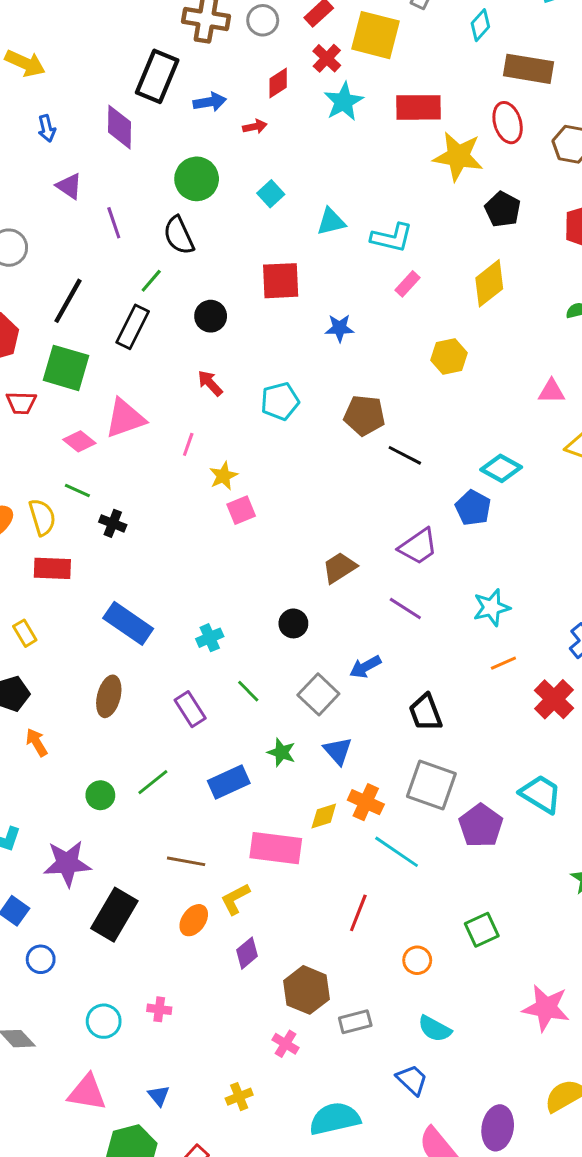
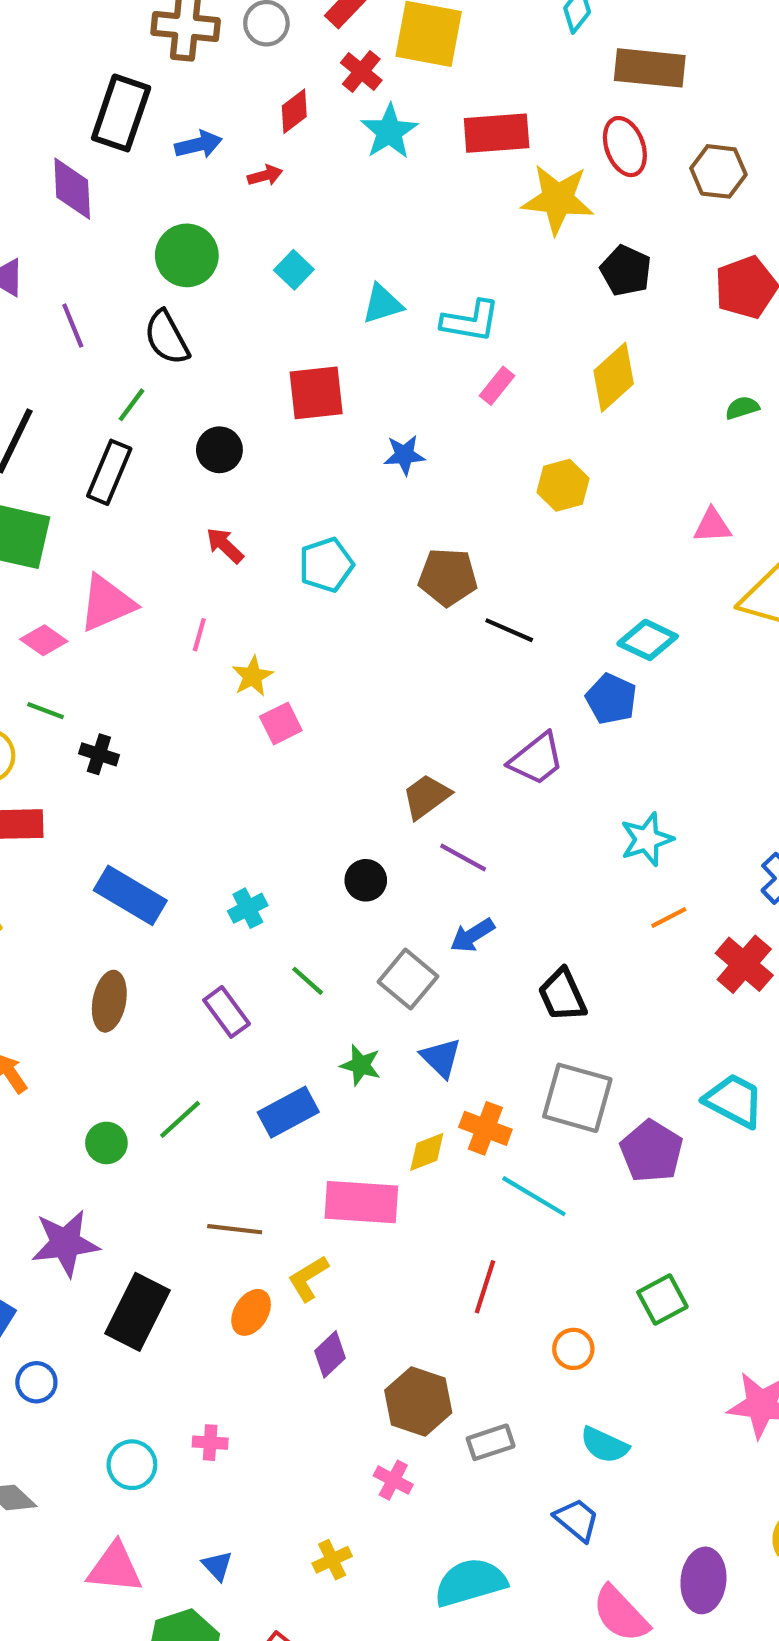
purple line: (405, 609) -> (463, 857), moved

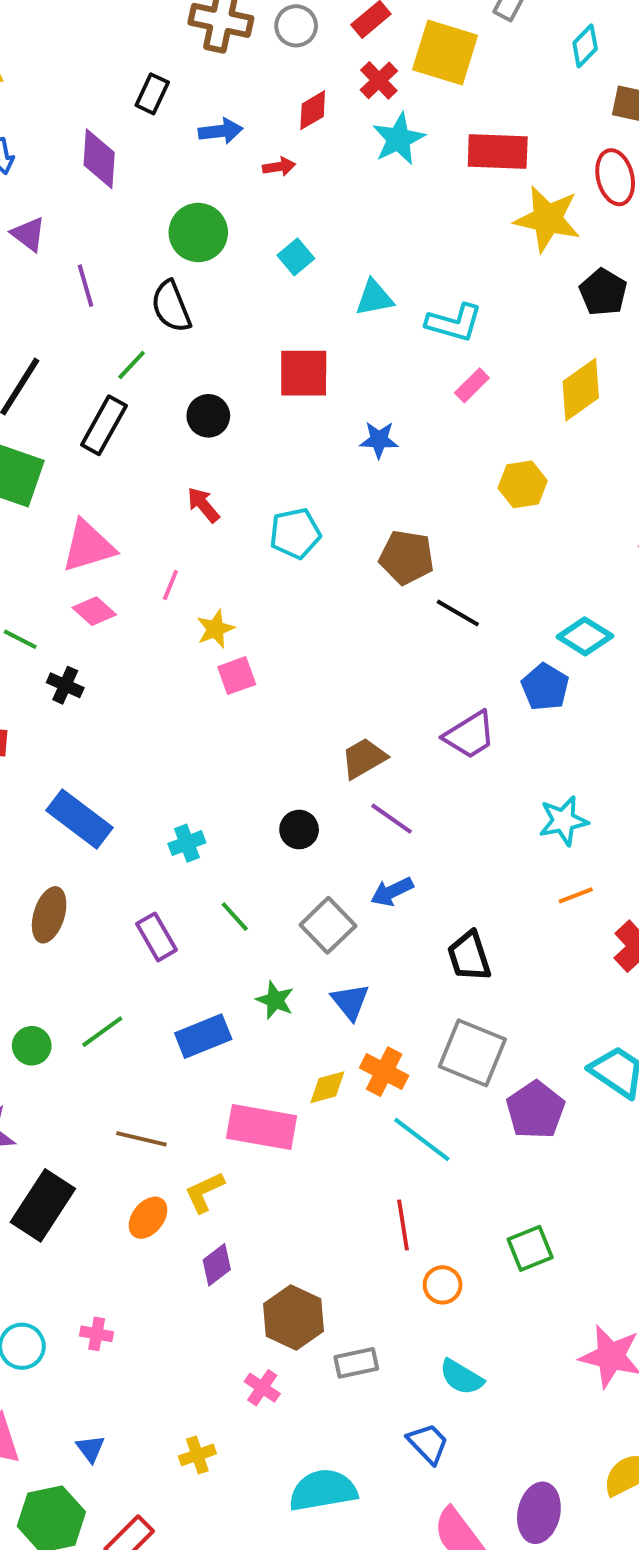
black rectangle: (121, 113) -> (152, 94), size x0.6
pink diamond: (44, 640) -> (94, 611), moved
red line: (485, 1287) -> (403, 1225), moved, turned -33

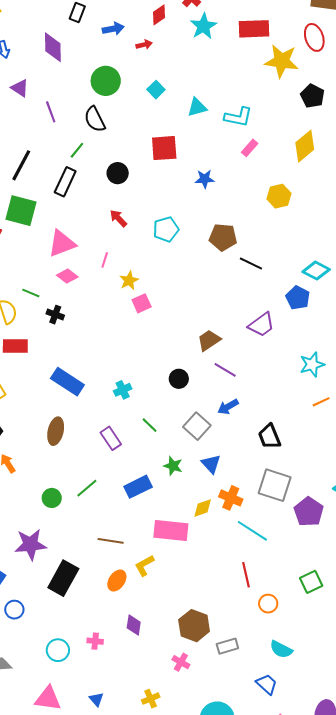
purple diamond: (217, 1265) -> (134, 625), moved, turned -40

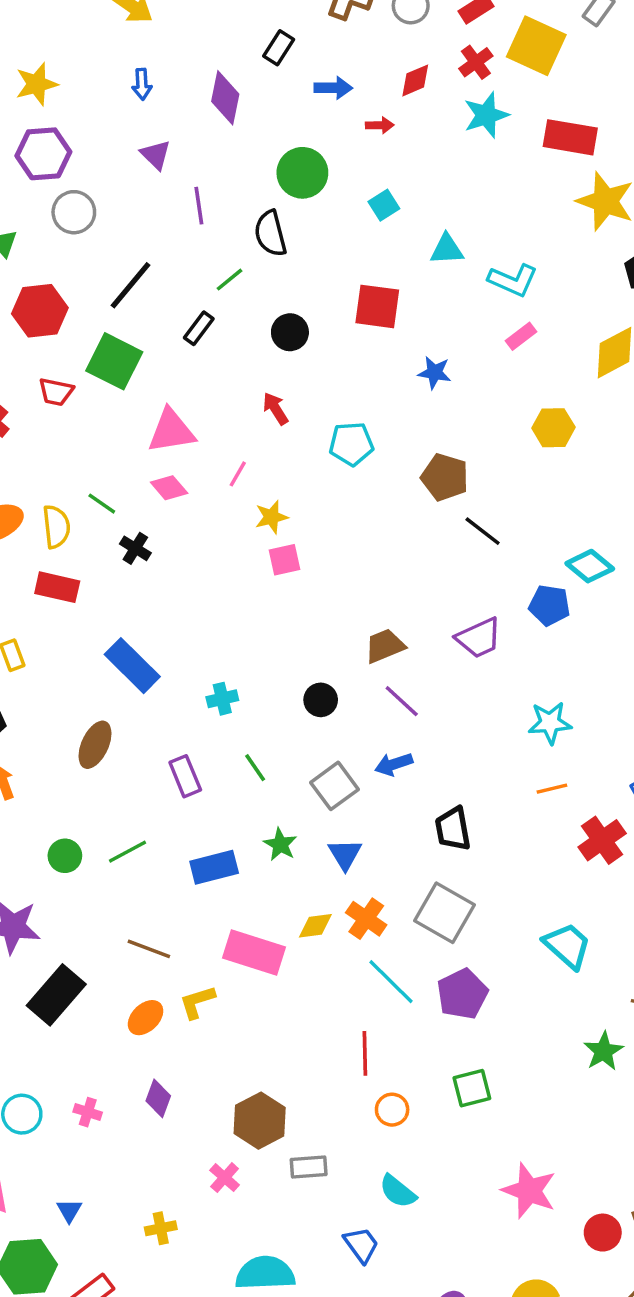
black rectangle: (65, 182) -> (199, 328), size x0.7
blue pentagon: (298, 298) -> (550, 605), turned -30
purple pentagon: (309, 512) -> (462, 994), moved

